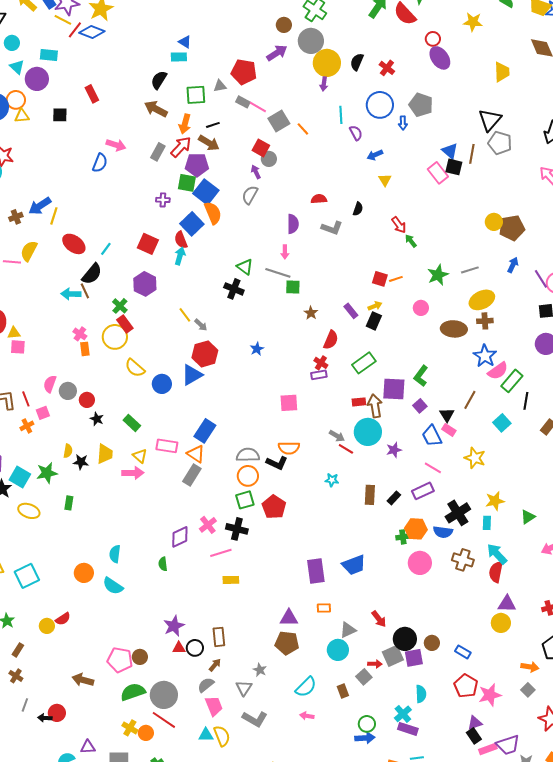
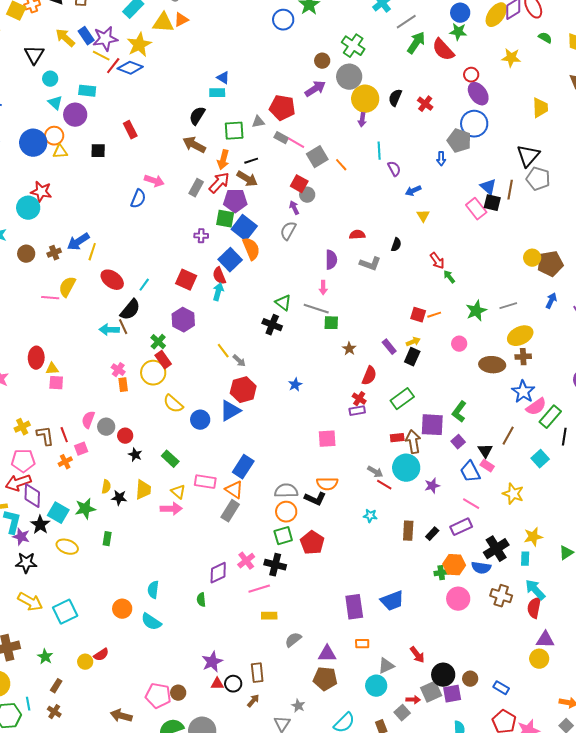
blue circle: (380, 105) -> (474, 124), moved
gray semicircle: (206, 685) -> (293, 640), moved

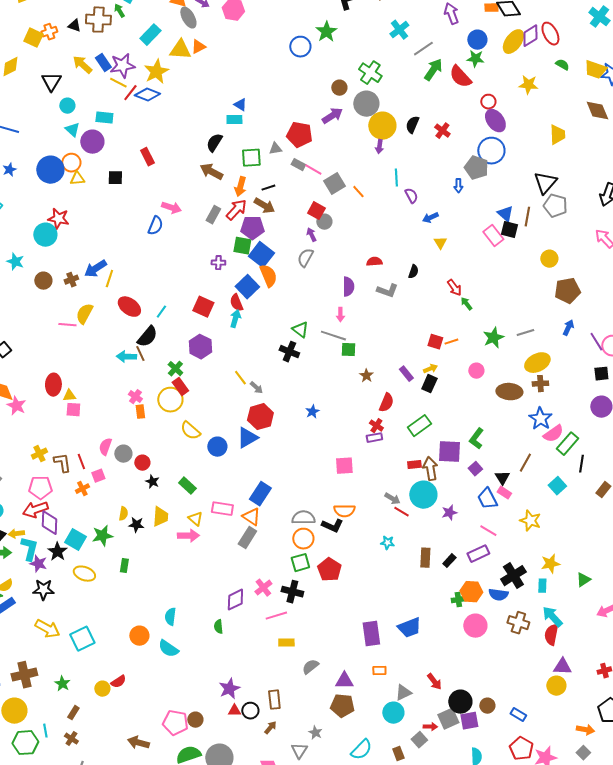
yellow circle: (532, 258) -> (549, 259), moved

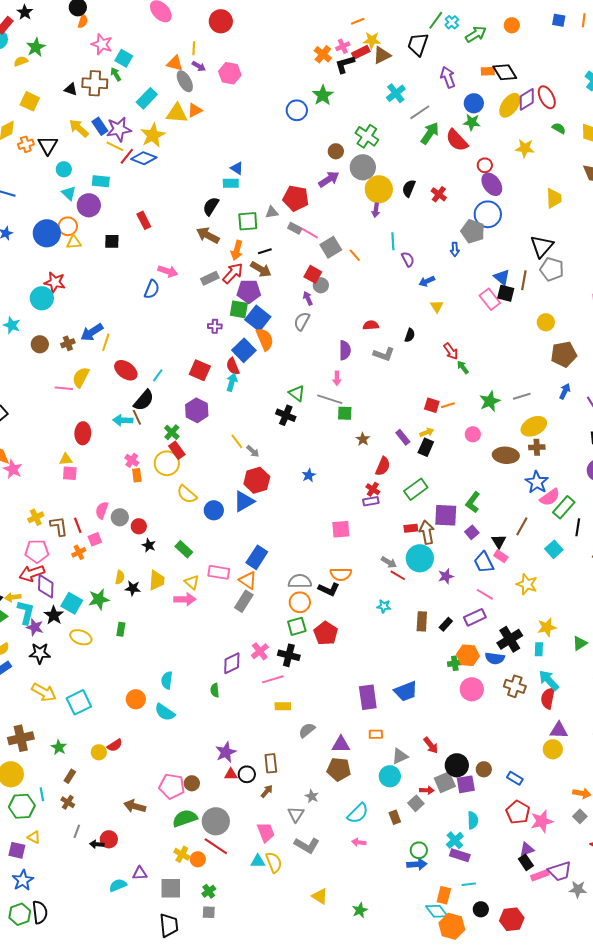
orange cross: (49, 32) -> (26, 144), moved
gray rectangle: (213, 215) -> (210, 278), turned 36
red ellipse: (53, 385) -> (83, 433), moved

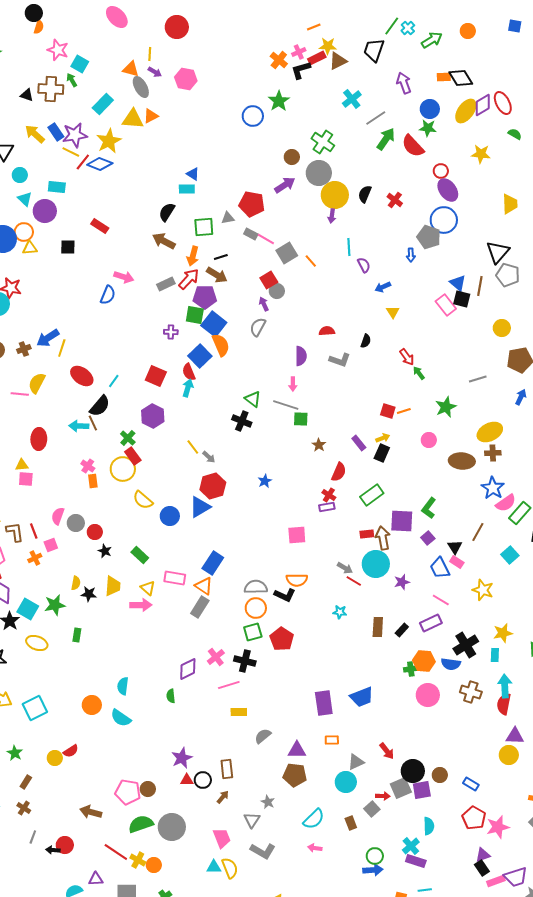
red rectangle: (144, 220) -> (100, 226), turned -30
red square: (313, 274) -> (269, 280), turned 30
gray line: (522, 396) -> (478, 379), moved
cyan arrow: (549, 680) -> (505, 686), turned 40
red line: (216, 846) -> (116, 852), moved

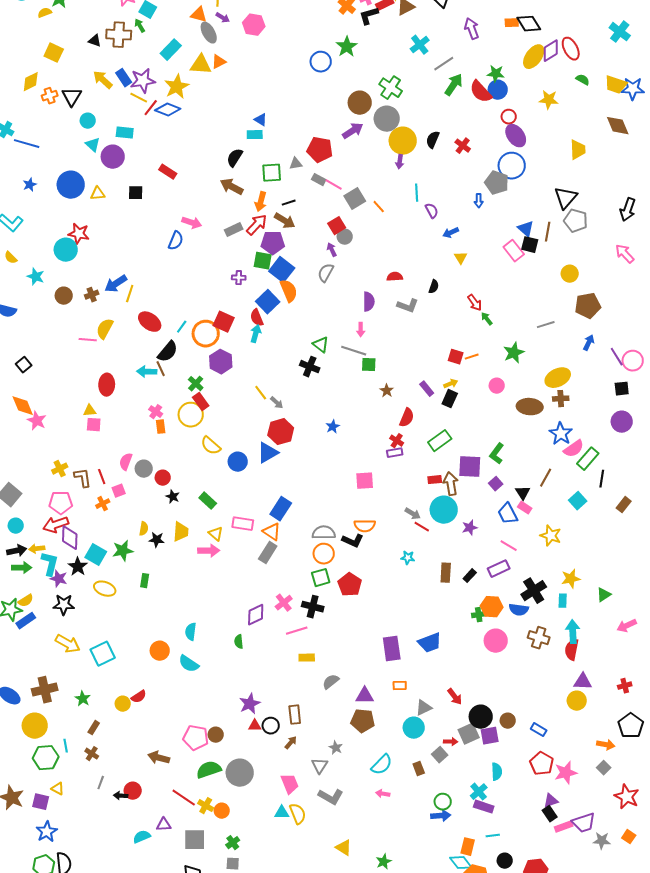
blue circle: (430, 109) -> (498, 90), moved
brown circle: (292, 157) -> (360, 103), size x1.5
orange circle: (24, 232) -> (206, 334), moved, size x1.4

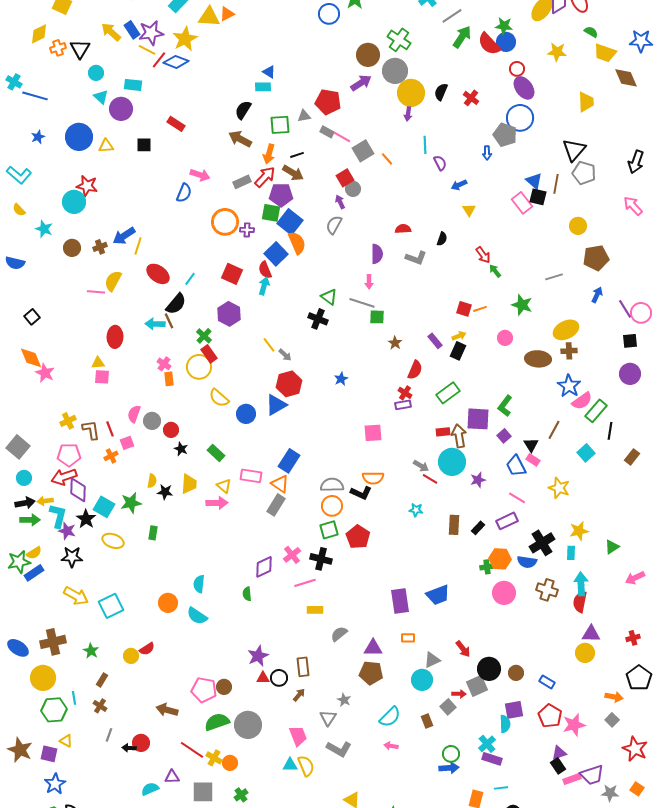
yellow trapezoid: (616, 85) -> (605, 53), moved
orange circle: (206, 334) -> (225, 222), moved
green star: (514, 353) -> (522, 305), turned -30
purple square: (490, 736) -> (514, 710), moved

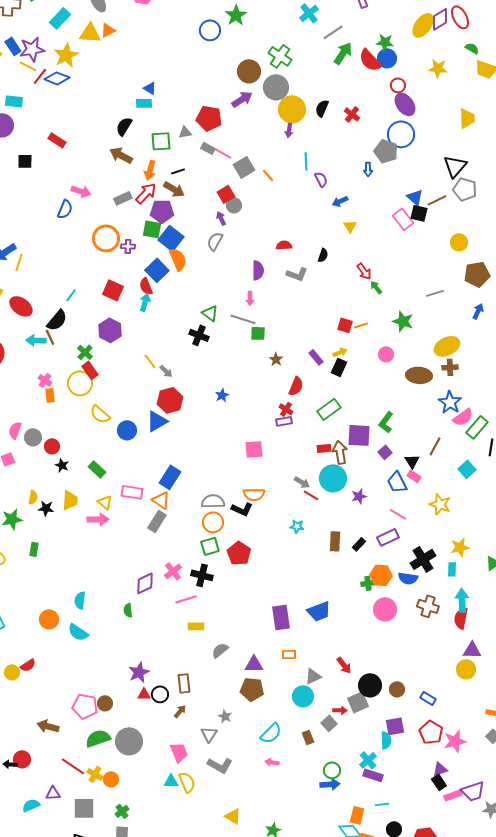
brown line: (556, 184) -> (437, 200), turned 54
red ellipse: (158, 274) -> (21, 306), moved

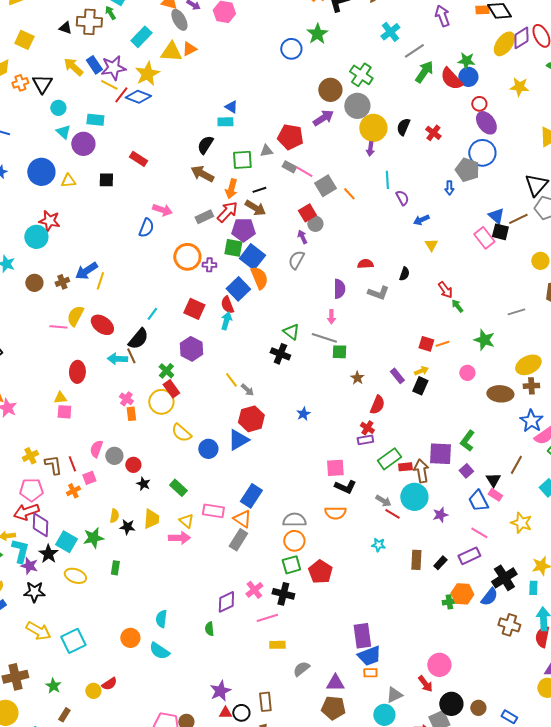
green rectangle: (329, 409) -> (389, 459), moved
black L-shape: (242, 509) -> (345, 487), moved
blue semicircle: (408, 578) -> (489, 597), turned -60
pink circle: (385, 609) -> (439, 665), moved
blue trapezoid: (319, 611) -> (369, 656), moved

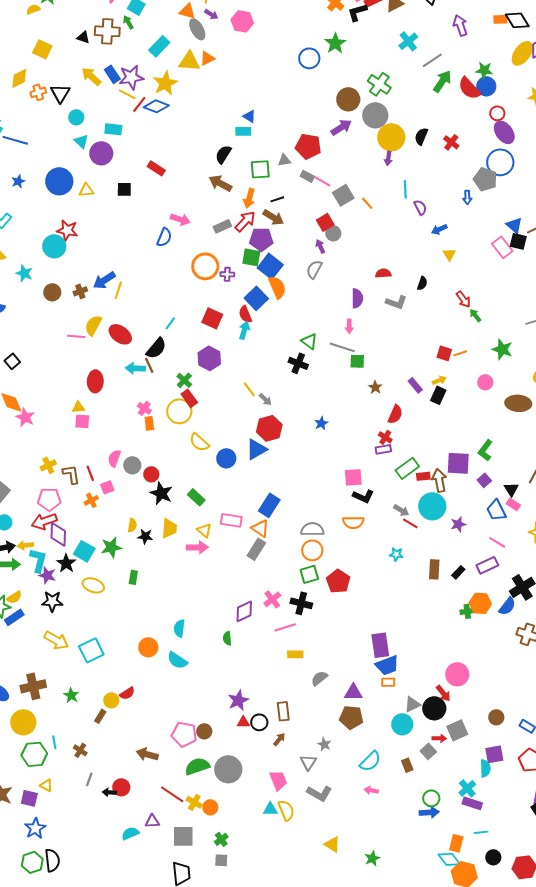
black star: (143, 484) -> (161, 493), size x1.6
black circle: (451, 704) -> (434, 708), moved
brown rectangle: (64, 715) -> (100, 716), moved

